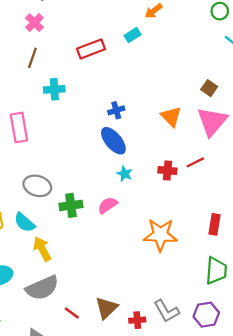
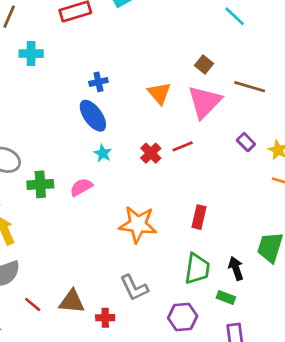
red cross: (167, 171) -> (151, 153), turned 36
brown triangle: (106, 308) -> (72, 302), turned 45
gray L-shape: (166, 311) -> (134, 288), moved

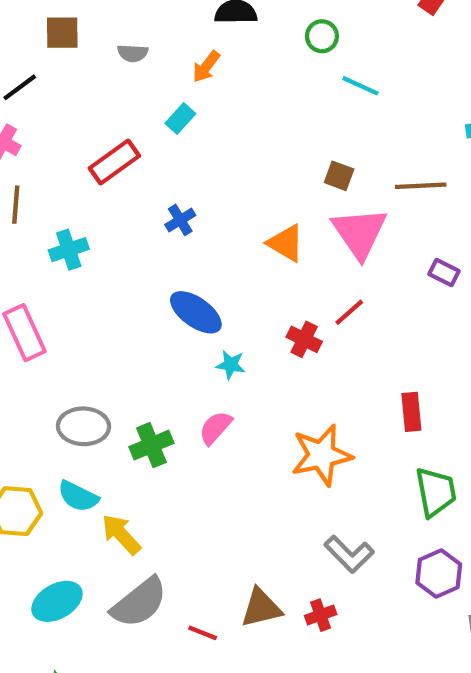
blue cross: (98, 82) -> (180, 220), moved

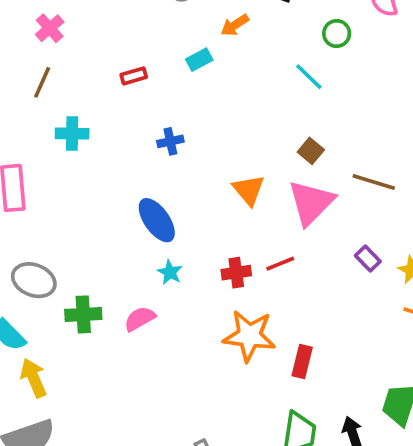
cyan line: (361, 86) -> (309, 77), moved
red rectangle: (114, 162) -> (134, 76), size x0.6
red cross: (304, 339) -> (236, 273), turned 36
orange star: (322, 455) -> (249, 336), moved

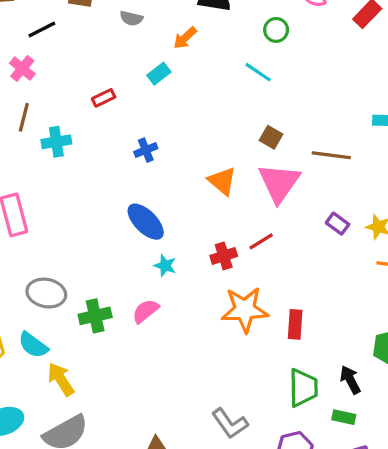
cyan cross: (72, 134) -> (56, 142), moved

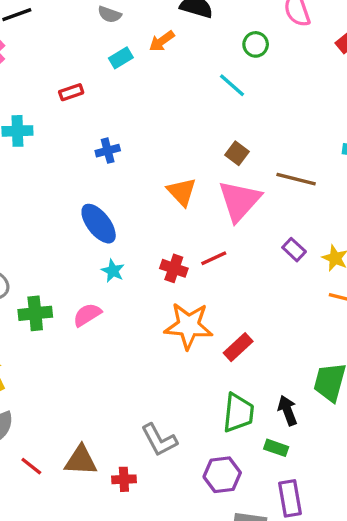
cyan rectangle: (159, 74) -> (121, 58), moved
red cross: (224, 256) -> (174, 268), turned 30
red rectangle: (295, 324) -> (238, 347), turned 36

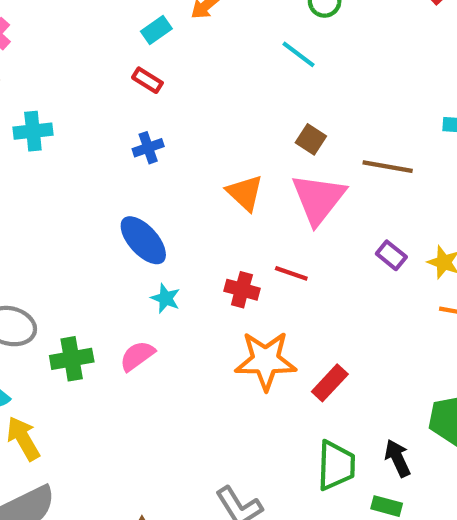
red rectangle: (71, 92) -> (147, 80), moved, turned 55
red line: (214, 258) -> (291, 273), turned 48

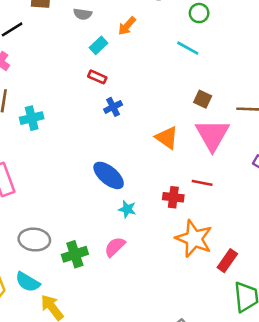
blue cross: (148, 148) -> (113, 107), moved
orange star: (266, 361) -> (194, 239), turned 30
red rectangle: (330, 383) -> (227, 261), moved

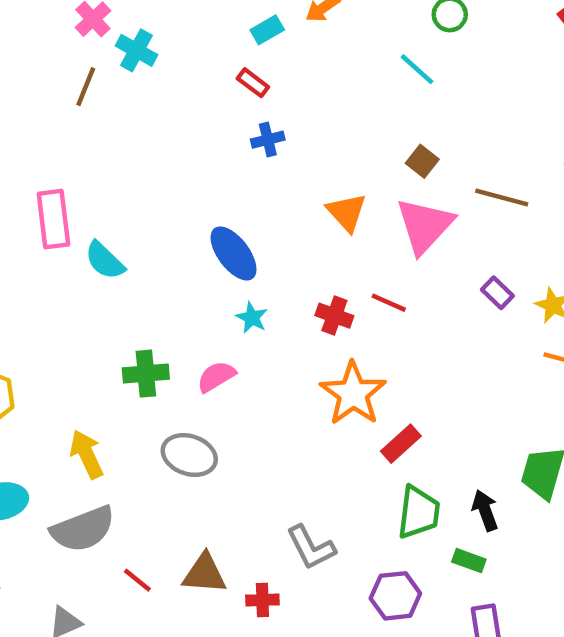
cyan cross: (32, 118) -> (136, 50), moved, turned 30
gray ellipse: (34, 240) -> (189, 455), moved
cyan semicircle: (28, 282) -> (105, 260), moved

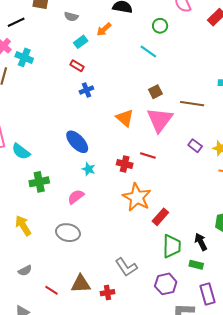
brown square: (422, 161) -> (155, 92), turned 32
green cross: (146, 374) -> (39, 182), moved
yellow arrow: (87, 454) -> (23, 225), moved
gray semicircle: (83, 529) -> (25, 271), size x0.5

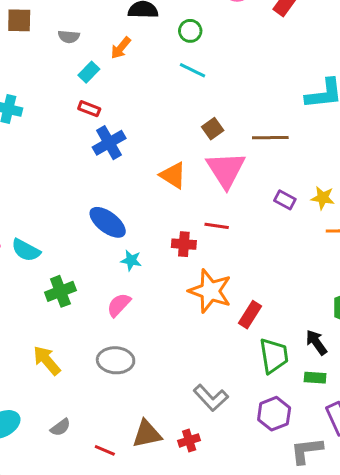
green circle: (160, 26) -> (190, 31), moved
blue cross: (86, 90) -> (109, 143), size x1.5

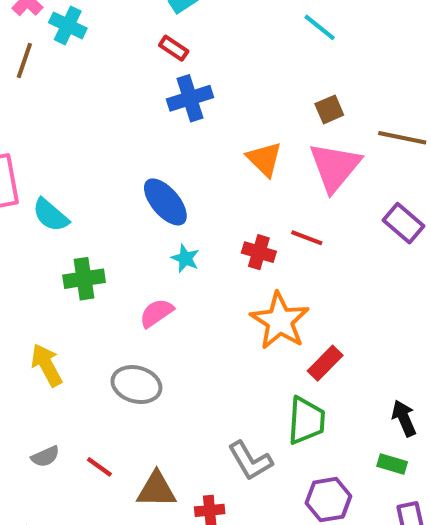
purple rectangle: (285, 200) -> (403, 223), size x1.4
green trapezoid: (274, 356) -> (306, 421), moved
red line: (105, 450) -> (99, 467), moved

